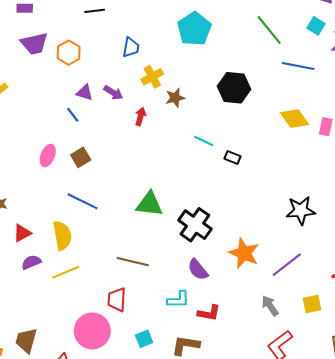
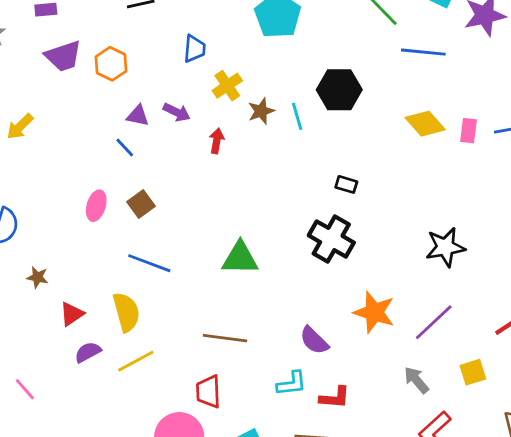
cyan line: (204, 141) -> (297, 116), moved, turned 54
black cross: (195, 225) -> (331, 239), moved

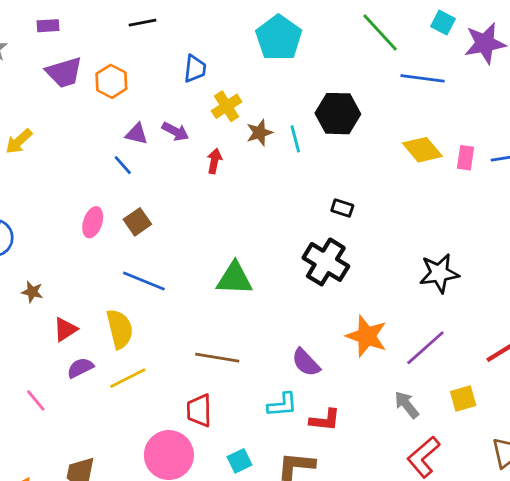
pink line: (25, 389) -> (36, 400), moved

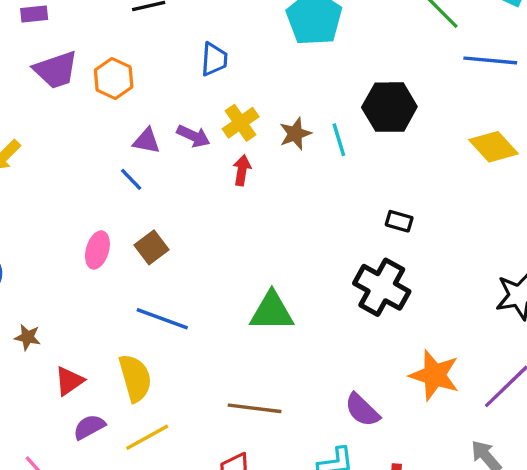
yellow cross: (227, 106) -> (241, 123), moved

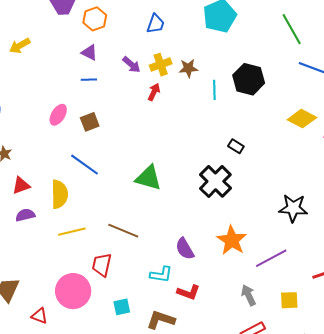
brown star: (295, 134) -> (188, 68), moved
purple triangle: (147, 141) -> (89, 53), moved
yellow diamond: (493, 147) -> (302, 119), turned -36
blue line: (131, 179) -> (89, 80), turned -63
yellow line: (147, 437) -> (72, 232), moved

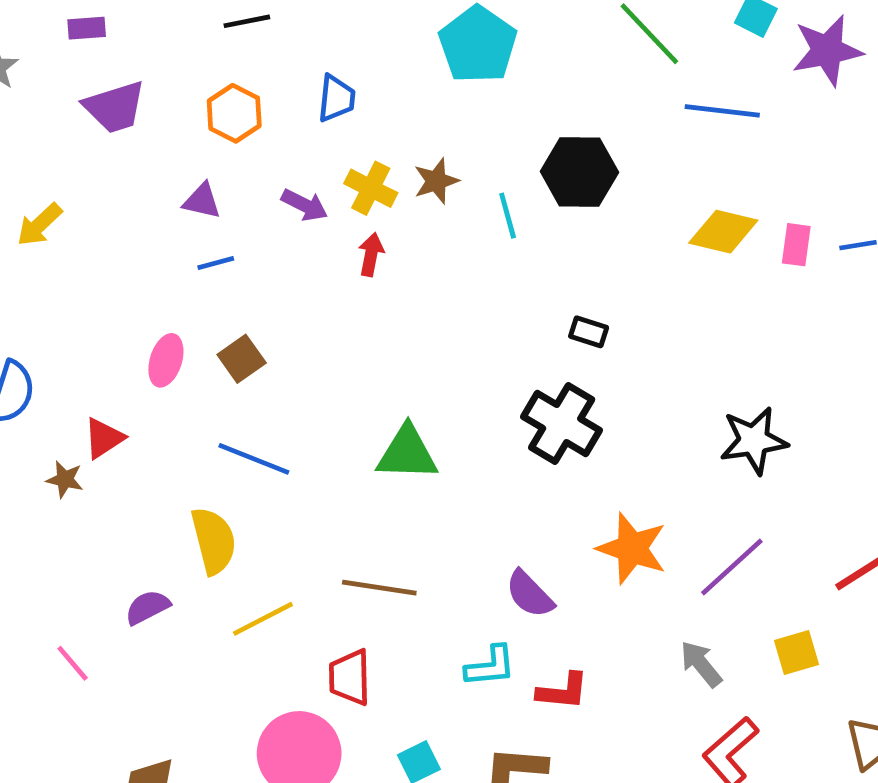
orange hexagon: (95, 19) -> (234, 113), moved
yellow cross: (161, 65) -> (371, 188), turned -30
red triangle: (21, 185) -> (104, 438), moved

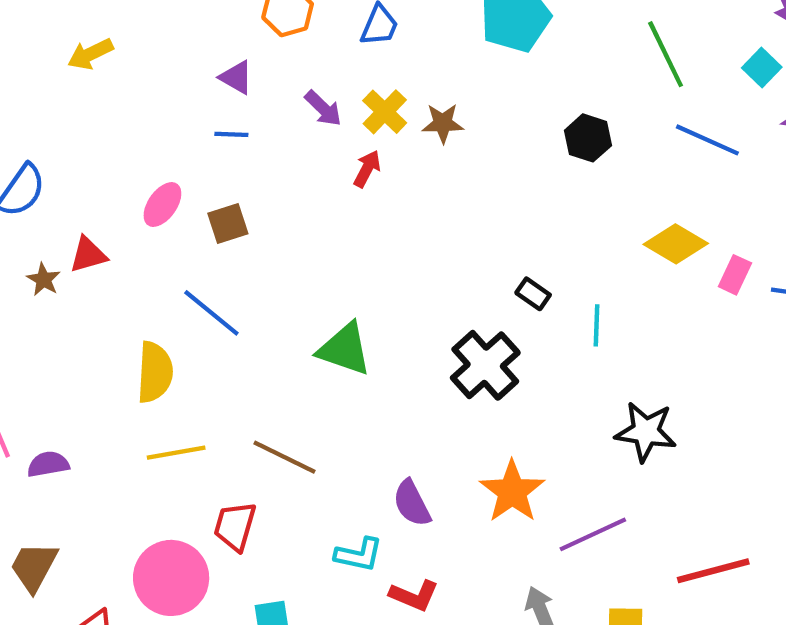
black hexagon: (579, 172) -> (588, 138), moved, size x0.7
cyan line: (508, 216) -> (596, 325), moved
purple semicircle: (147, 607) -> (48, 464), moved

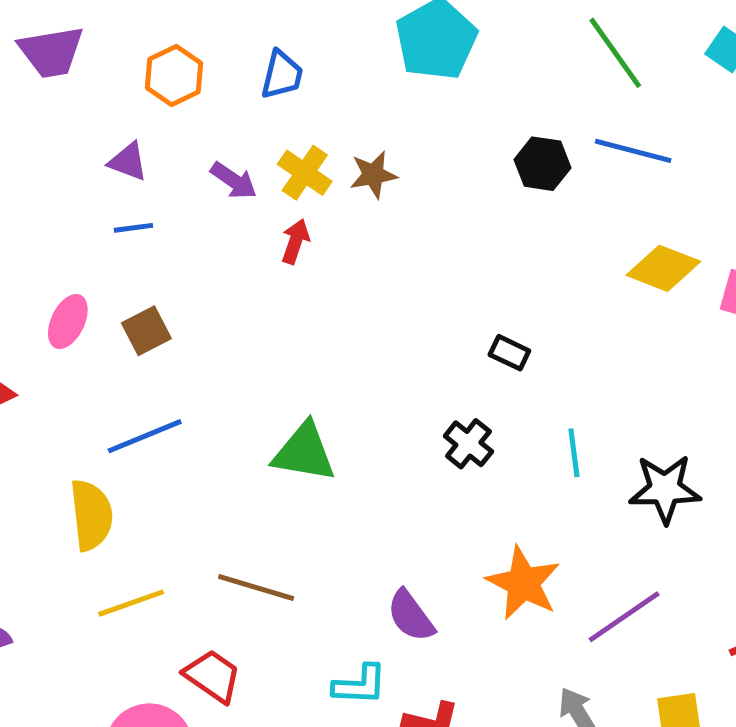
blue line: (707, 140) -> (633, 151), moved
blue line: (211, 313) -> (145, 436), turned -52
cyan line: (596, 325) -> (574, 453), moved
black cross: (485, 365) -> (468, 444), size x0.6
red trapezoid: (235, 526) -> (213, 676), turned 118

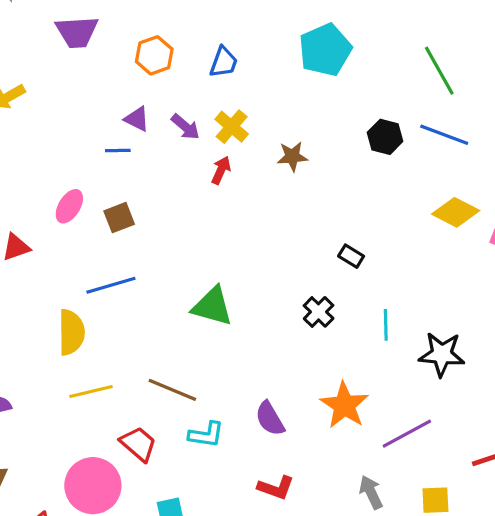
purple triangle: (128, 162) -> (137, 119), moved
brown star: (373, 175) -> (292, 156), moved
cyan L-shape: (360, 685) -> (206, 435), moved

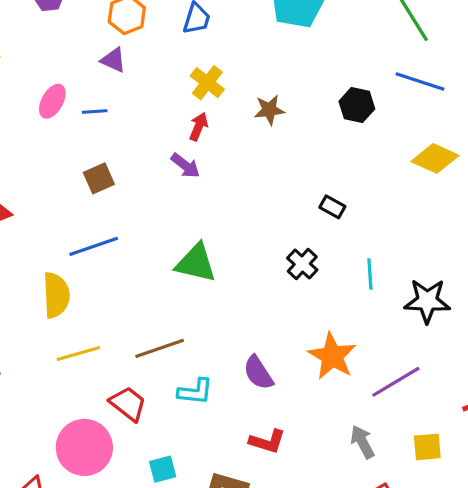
purple triangle: (137, 119) -> (113, 60), moved
purple arrow: (185, 127) -> (185, 166), moved
black hexagon: (385, 137) -> (357, 105), moved
pink ellipse: (69, 206) -> (52, 101), moved
brown line: (172, 390) -> (160, 348), turned -39

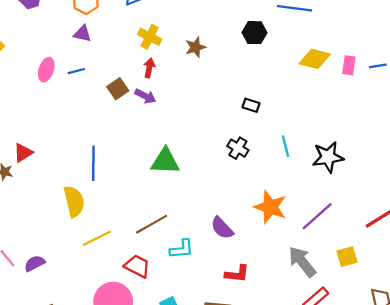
brown square: (99, 178) -> (118, 89), moved
blue line: (94, 246) -> (93, 163), turned -60
gray arrow: (362, 442) -> (302, 262), size x1.4

